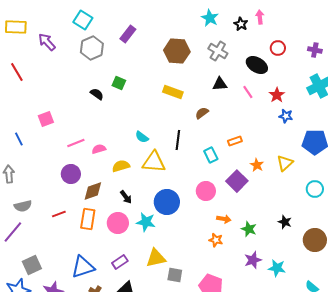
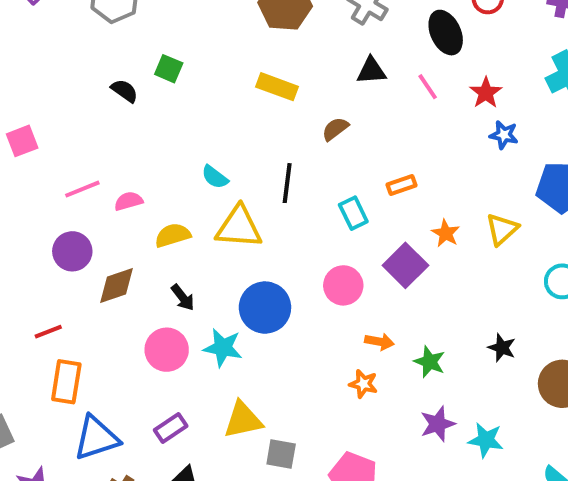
black ellipse: (257, 65) -> (446, 33), turned 35
orange rectangle: (88, 219) -> (66, 382), moved

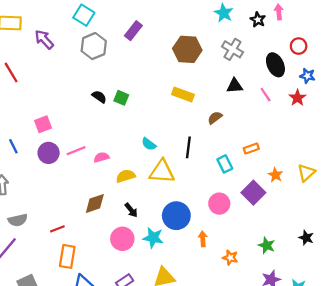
green square: (169, 69) -> (121, 98), moved
blue star: (504, 135) -> (307, 76), moved
purple circle: (72, 251) -> (49, 153), moved
orange arrow: (379, 342) -> (203, 239), moved, turned -104

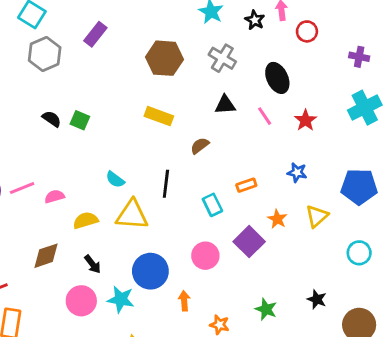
red circle: (299, 46) -> (307, 31), moved
blue star: (307, 76) -> (297, 172), moved

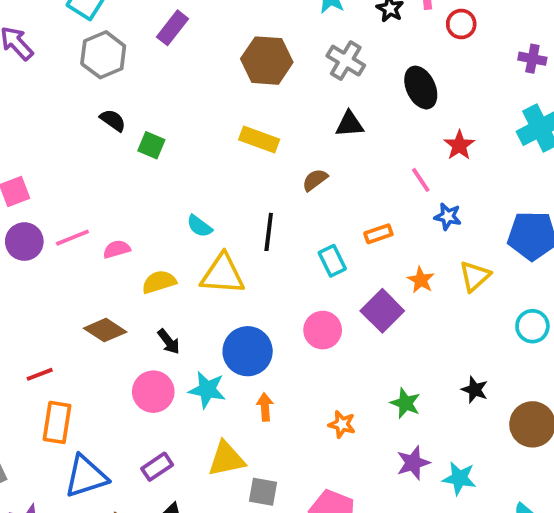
pink line: (265, 116) -> (421, 180), moved
black semicircle: (52, 119) -> (113, 120), moved
brown diamond: (46, 256) -> (105, 330), turned 52
orange arrow: (184, 301) -> (265, 407), moved

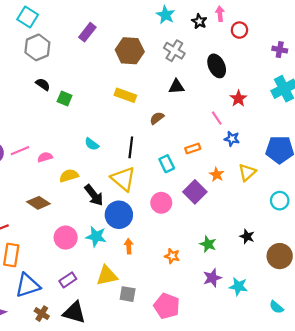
purple rectangle: (173, 28) -> (87, 32), moved
yellow triangle: (223, 274) -> (123, 179), moved, turned 36
black arrow: (169, 342) -> (94, 195), moved, size x1.5

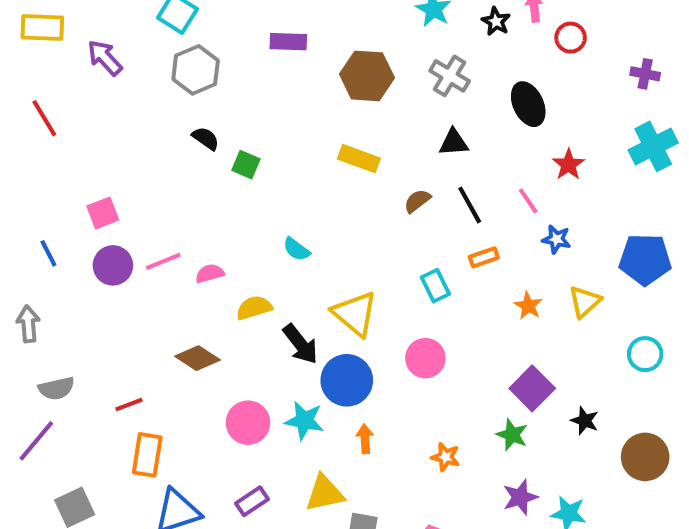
purple rectangle: (87, 32) -> (288, 42), turned 54
black line: (131, 147) -> (470, 205), moved, turned -36
purple square: (195, 192) -> (532, 388), moved

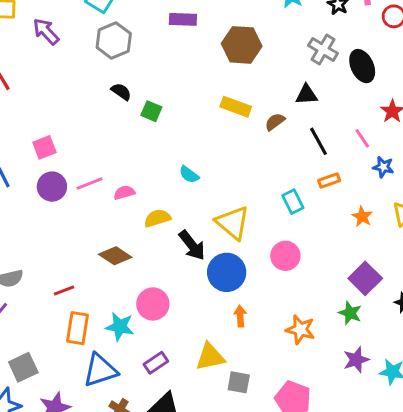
gray cross: (450, 76) -> (323, 49), moved
brown semicircle: (417, 201) -> (275, 122), moved
cyan star: (304, 421) -> (120, 327), moved
orange star: (446, 457) -> (300, 330), size x1.4

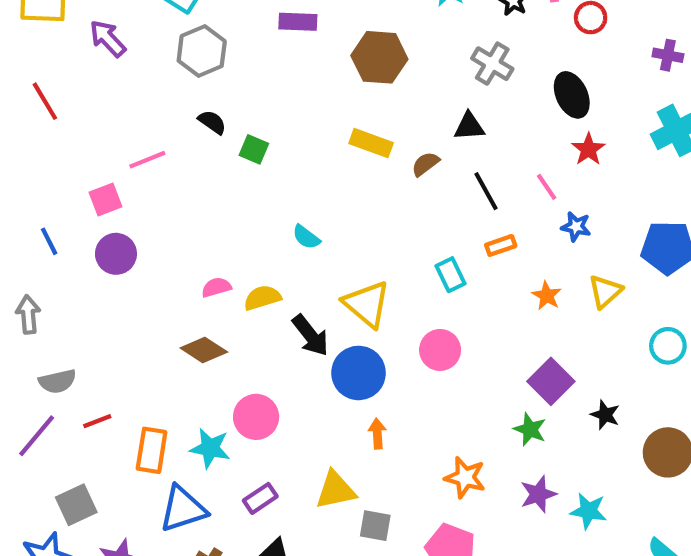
black ellipse: (362, 66) -> (572, 95), moved
pink line: (90, 184) -> (147, 160), moved
pink semicircle: (124, 193) -> (216, 287), moved
red line: (64, 290) -> (97, 421), moved
orange star: (300, 330) -> (465, 478), moved

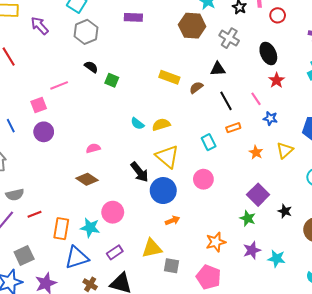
brown hexagon: (379, 57) -> (192, 26), moved
yellow semicircle: (262, 298) -> (161, 125), moved
orange arrow: (377, 434) -> (172, 220), turned 72
orange star: (465, 478) -> (216, 242), turned -30

